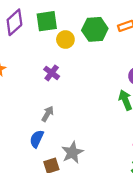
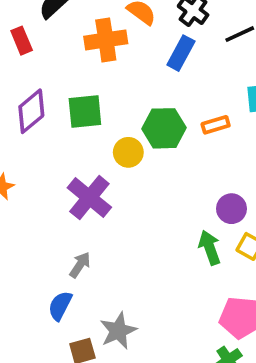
yellow circle: (65, 40) -> (128, 152), moved
purple cross: (52, 73) -> (89, 198), size x1.6

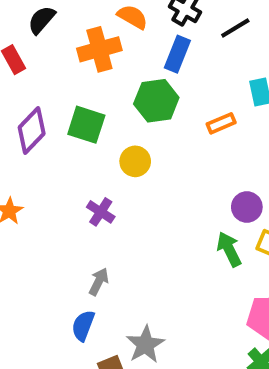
green square: (85, 111) -> (86, 125), turned 30
green hexagon: (164, 128) -> (156, 101), moved
purple cross: (89, 198) -> (101, 212), size x0.6

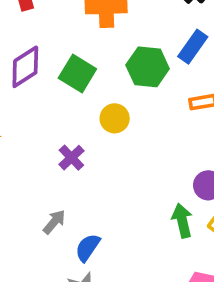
blue rectangle: (177, 54) -> (193, 47), moved
blue semicircle: (83, 326) -> (88, 248), moved

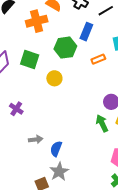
purple cross: (71, 158) -> (16, 109), moved
gray arrow: (54, 222) -> (36, 139), turned 56

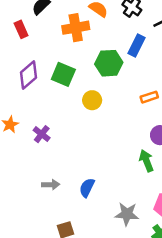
orange rectangle: (98, 59) -> (149, 97), moved
gray arrow: (36, 139) -> (51, 185), moved
gray star: (59, 172) -> (127, 214), moved, turned 30

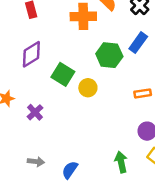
green square: (63, 74) -> (63, 74), moved
green arrow: (146, 161) -> (121, 162), moved

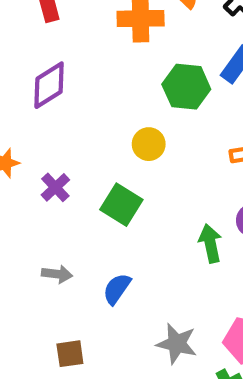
green square: (63, 74) -> (121, 205), moved
green arrow: (121, 162) -> (210, 243), moved

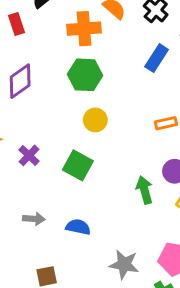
green hexagon: (186, 87) -> (85, 75), moved
blue semicircle: (117, 289) -> (78, 227), turned 70

